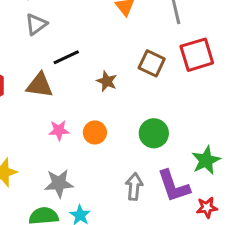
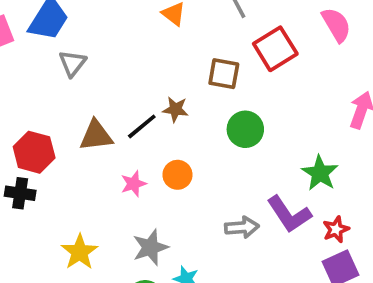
black line: (66, 57) -> (142, 126), moved
green circle: (154, 133) -> (245, 129), moved
gray arrow: (134, 186) -> (242, 227), turned 95

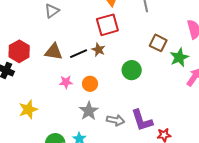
red square: (275, 49) -> (107, 25), moved
brown square: (224, 74) -> (158, 43), moved
green star: (320, 173) -> (179, 57), moved
gray star: (150, 247) -> (89, 111), moved, turned -30

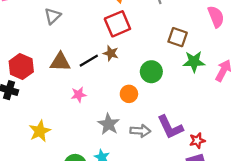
green star: (179, 57) -> (194, 62), moved, turned 30
orange circle: (90, 84) -> (129, 94), moved

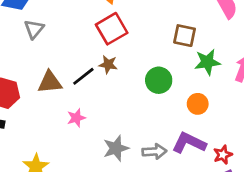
orange circle: (129, 94) -> (198, 104), moved
gray star: (109, 124) -> (116, 148), turned 30
purple L-shape: (170, 127) -> (189, 143), turned 148

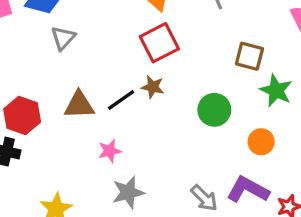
green star: (207, 62) -> (276, 91), turned 30
gray star: (116, 148) -> (128, 192), moved
gray arrow: (154, 152) -> (204, 198), turned 45

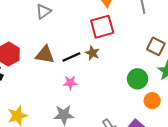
green circle: (214, 110) -> (138, 79), moved
pink star: (110, 151) -> (70, 83), moved

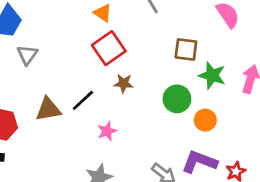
brown star: (92, 53) -> (124, 83), moved
pink star: (70, 83) -> (107, 131), moved

